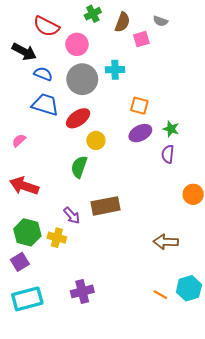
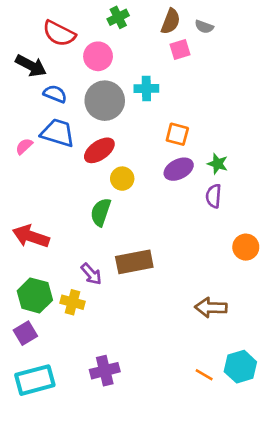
brown semicircle: (122, 22) -> (171, 21), moved
pink semicircle: (19, 140) -> (24, 146), moved

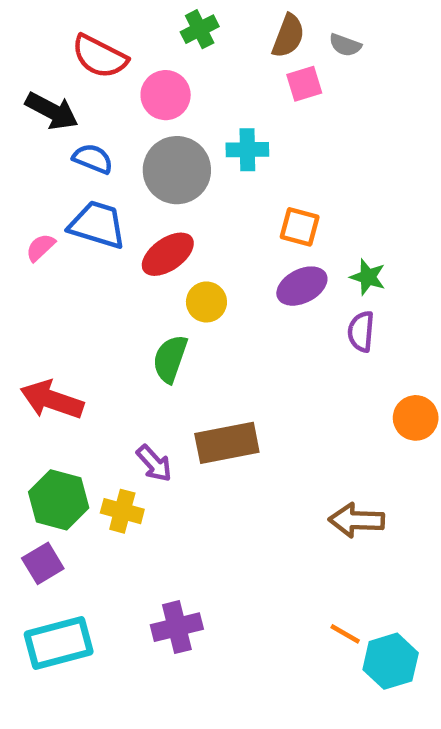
cyan hexagon: (240, 367) -> (391, 661), moved

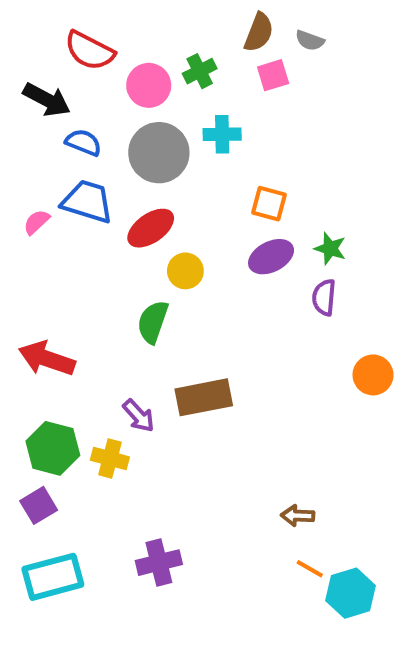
green cross: (200, 29) -> (200, 71), moved
brown arrow: (357, 520) -> (298, 516), moved, size x0.7

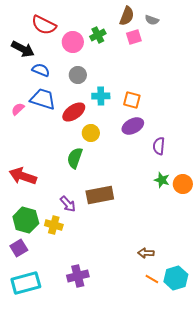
cyan cross: (222, 134) -> (101, 96), moved
gray circle: (159, 153) -> (78, 75), size x0.6
green star: (330, 248) -> (162, 180), moved
cyan hexagon: (351, 593) -> (176, 278), moved

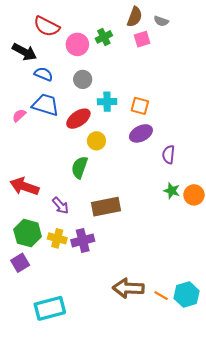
purple arrow: (68, 204) -> (60, 206), moved
brown arrow: (146, 253) -> (128, 288), moved, size x1.8
purple cross: (78, 276) -> (83, 240), moved
cyan rectangle: (26, 283) -> (50, 308), moved

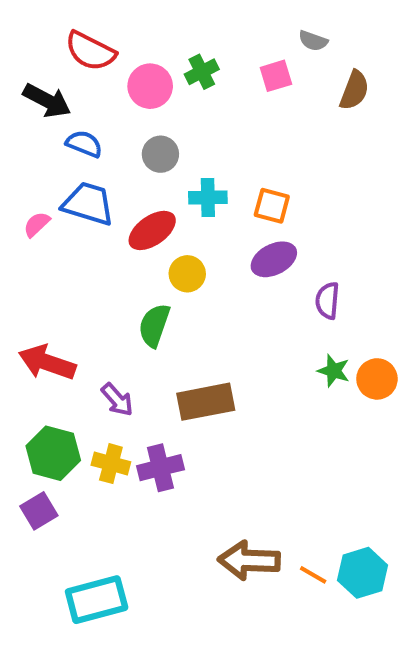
brown semicircle: (135, 17) -> (354, 90), moved

